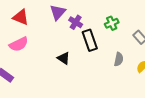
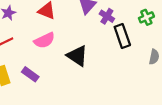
black triangle: (64, 58) -> (77, 56), moved, size x1.5

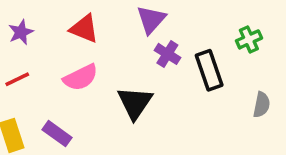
purple cross: (107, 16) -> (167, 54), moved
black triangle: (77, 56) -> (135, 103), turned 30

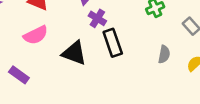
black rectangle: (209, 70) -> (113, 43), moved
black triangle: (135, 103) -> (74, 53), turned -44

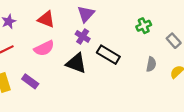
purple cross: (97, 18) -> (83, 36), moved
black rectangle: (113, 43) -> (108, 55), turned -40

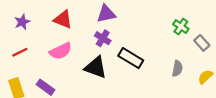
purple triangle: (86, 14) -> (106, 14), turned 36
green cross: (144, 26) -> (181, 27), moved, turned -32

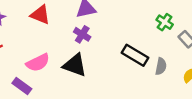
pink semicircle: (61, 51) -> (38, 63), moved
black rectangle: (131, 58) -> (135, 55), moved

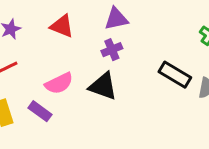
purple cross: (82, 34) -> (112, 50), turned 35

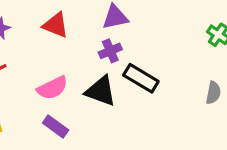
black rectangle: (175, 75) -> (141, 78), moved
purple rectangle: (40, 111) -> (56, 127), moved

